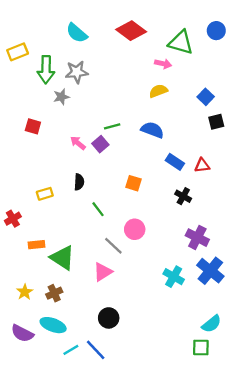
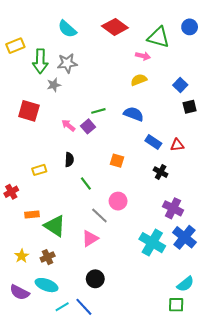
red square: (33, 126) -> (29, 111), size x1.5
cyan cross: (174, 277) -> (152, 243), size x1.4

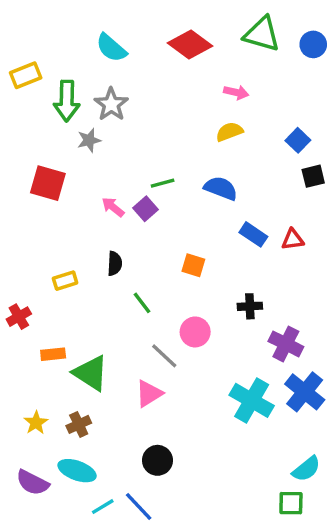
green triangle: (158, 37) -> (262, 34), moved
gray star: (67, 63) -> (111, 104), turned -30
black cross: (161, 172) -> (250, 306), moved, turned -32

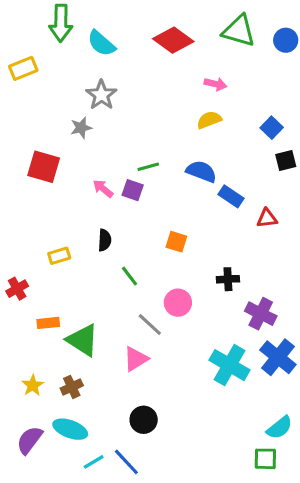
green arrow: (67, 101) -> (61, 23), moved
purple square: (145, 209) -> (133, 190), turned -30
blue rectangle: (253, 234) -> (231, 196), moved
purple semicircle: (33, 483) -> (30, 440), turned 100

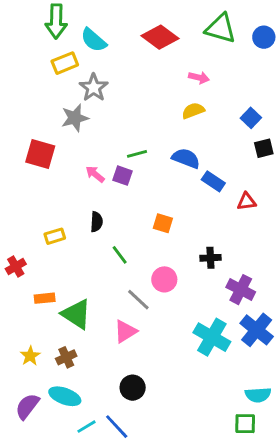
yellow rectangle: (23, 68) -> (65, 63), moved
gray star: (81, 128) -> (75, 118), size x1.4
cyan semicircle: (279, 428) -> (258, 395), turned 35

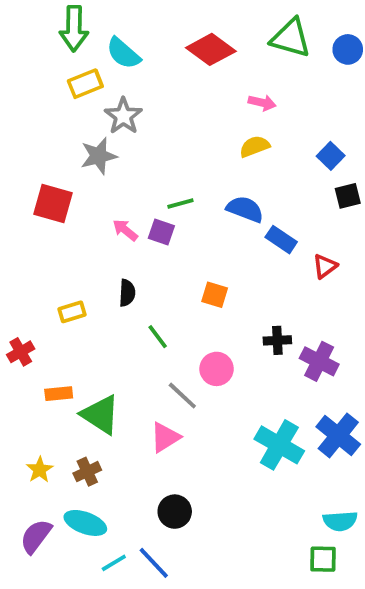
red triangle: (247, 202) -> (325, 266), turned -30
purple cross: (241, 290) -> (319, 361), moved

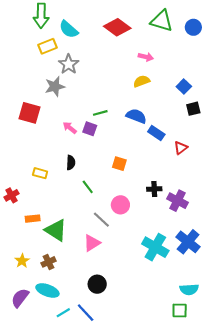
yellow rectangle: (72, 312) -> (40, 173), turned 32

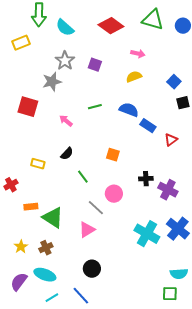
yellow rectangle: (47, 46) -> (21, 43), moved
purple square: (90, 129) -> (95, 65), moved
black semicircle: (71, 163) -> (67, 154), turned 40
cyan line: (63, 313) -> (52, 298), moved

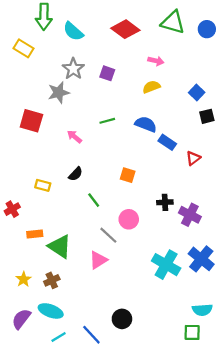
yellow rectangle: (21, 43) -> (23, 48), turned 54
black circle: (92, 269) -> (122, 319), moved

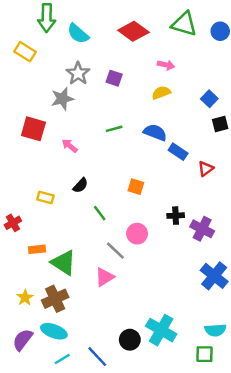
pink arrow: (74, 137) -> (70, 146), moved
cyan cross: (166, 265) -> (161, 330), moved
brown cross: (52, 280) -> (55, 299), size x1.5

